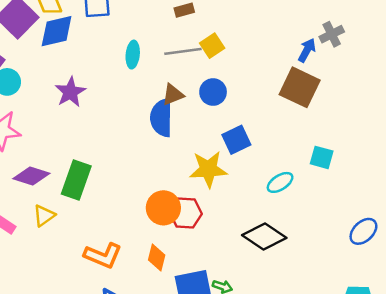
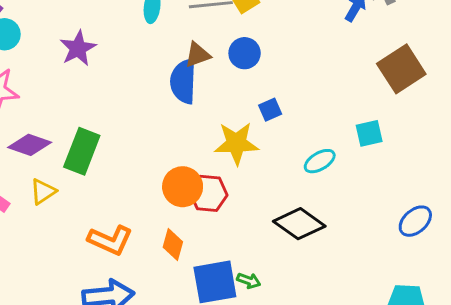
brown square: (300, 87) -> (401, 69), moved, turned 30
blue square: (236, 140) -> (270, 110), size x0.7
cyan square: (322, 157) -> (369, 133), turned -30

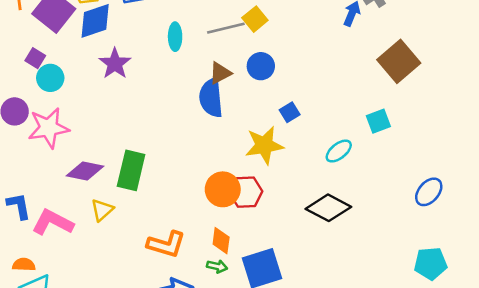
purple star: (78, 48) -> (115, 64), moved
green arrow: (249, 281) -> (217, 266), moved

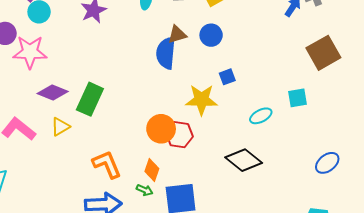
orange L-shape: (166, 244) -> (107, 164), turned -140

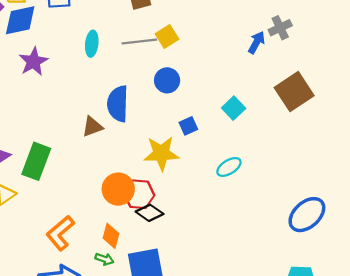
brown triangle: (177, 34) -> (92, 127), moved
cyan square: (297, 98) -> (234, 108), moved, turned -30
black diamond: (244, 160) -> (150, 213), moved, size x0.7
blue ellipse: (327, 163) -> (307, 215), size x1.4
orange L-shape: (107, 164) -> (60, 233), turned -104

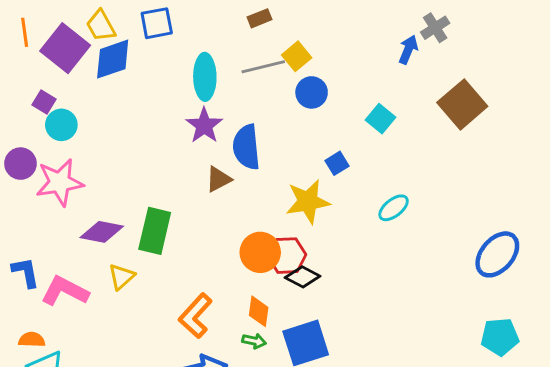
cyan ellipse: (92, 44) -> (205, 77), size x1.4
purple star: (34, 62) -> (204, 125), moved
blue circle: (167, 80) -> (312, 92), moved
cyan square: (234, 108) -> (381, 119), moved

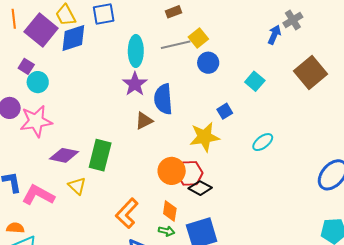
yellow triangle: (122, 277) -> (77, 186), turned -36

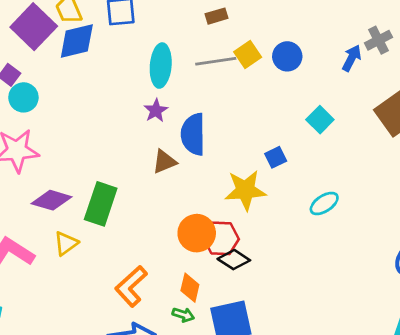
blue circle: (208, 63) -> (287, 56), moved
purple star: (135, 84) -> (156, 111), size x0.7
yellow triangle: (77, 186) -> (66, 243), turned 36

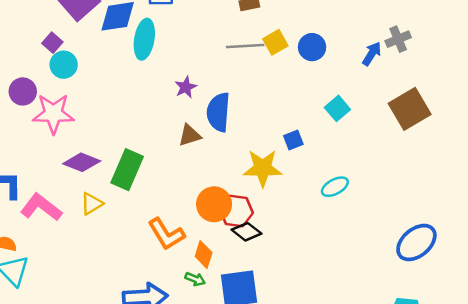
cyan ellipse: (161, 66) -> (144, 39), moved
orange L-shape: (131, 286) -> (166, 234), moved, turned -84

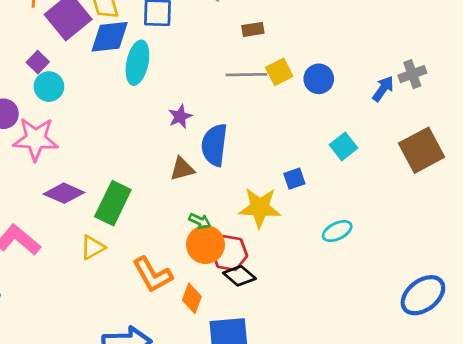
yellow triangle: (92, 204) -> (93, 247), moved
green arrow: (195, 279) -> (200, 221), moved

